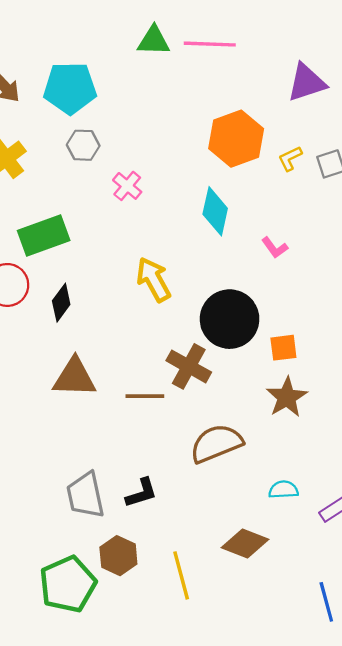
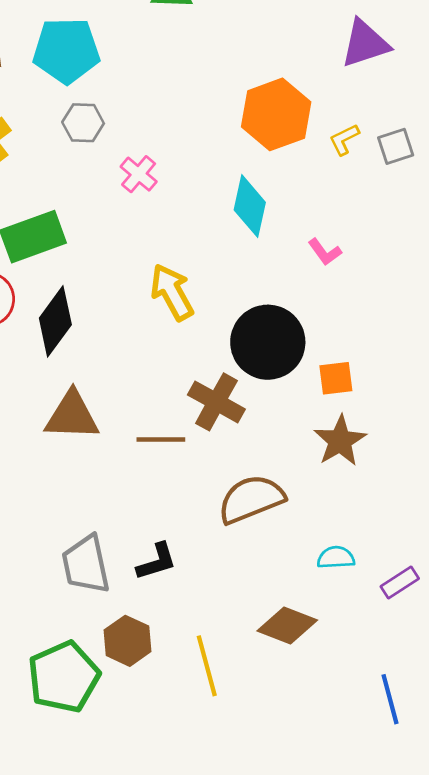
black diamond: (61, 303) -> (55, 321), size x1.4

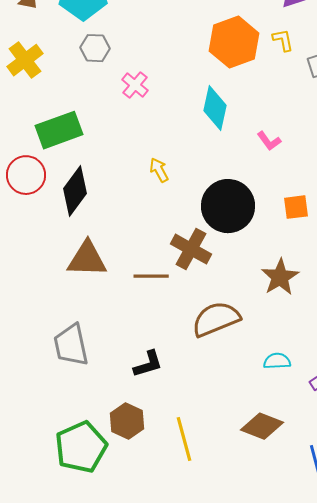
yellow L-shape: (344, 139) -> (283, 40), moved, turned 105
yellow arrow: (172, 292) -> (159, 170), size x0.6
orange square: (336, 378) -> (296, 207), moved
gray trapezoid: (86, 564) -> (71, 345), moved
brown diamond: (287, 626) -> (262, 426), moved

